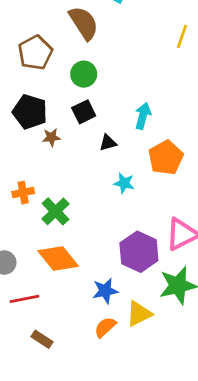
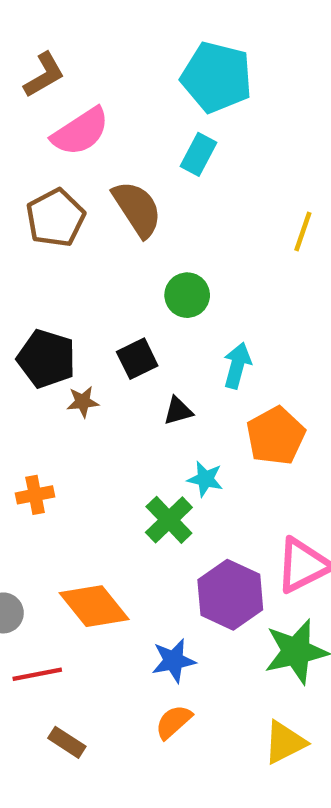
brown pentagon: (35, 53) -> (55, 218), moved
green circle: (84, 74) -> (187, 295), moved
green cross: (55, 211) -> (169, 520), moved
yellow triangle: (139, 314) -> (285, 742), moved

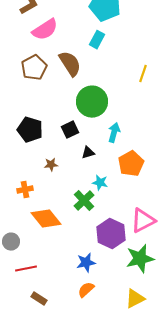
green circle: (187, 295) -> (92, 102), size x1.6
brown star: (83, 402) -> (51, 165), moved
orange diamond: (94, 606) -> (46, 219), moved

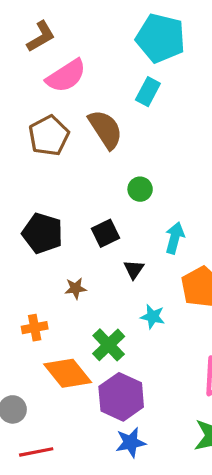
green circle: (92, 102) -> (140, 189), size x0.5
black triangle: (88, 153) -> (134, 269), turned -40
green cross: (84, 201) -> (109, 345), moved
purple hexagon: (111, 234) -> (121, 397), moved

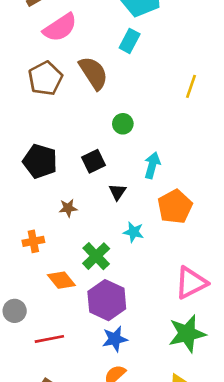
orange diamond: (68, 373) -> (61, 280), size x0.7
red line: (36, 452) -> (49, 339), moved

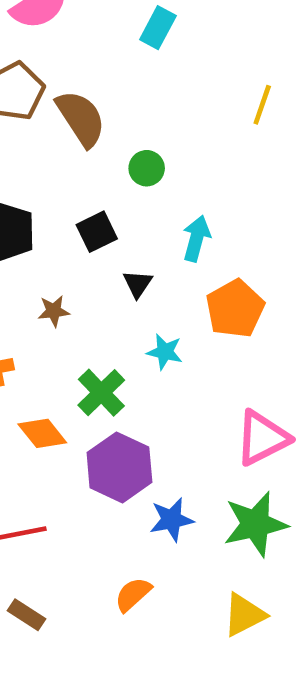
brown semicircle: (93, 73) -> (81, 118), moved
blue star: (115, 339) -> (172, 520), moved

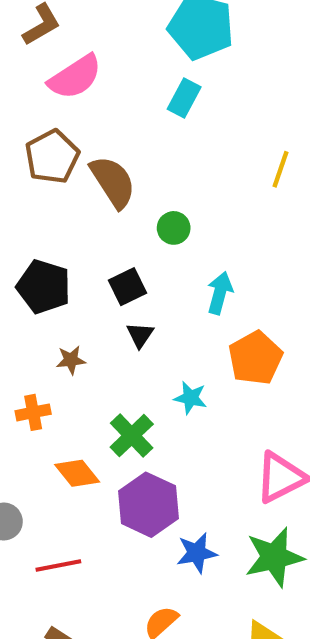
black triangle: (138, 284) -> (140, 335), moved
brown star: (54, 311) -> (71, 360), moved

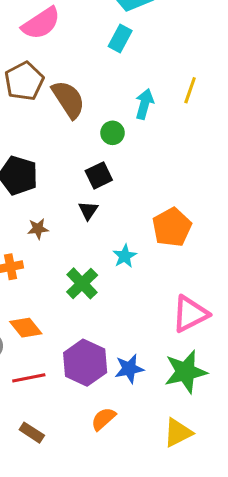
black square: (128, 287) -> (99, 175), moved
cyan arrow: (220, 293) -> (144, 104), moved
cyan star: (190, 398) -> (125, 256), turned 30
orange diamond: (77, 473) -> (26, 328), moved
purple hexagon: (148, 505) -> (85, 363), moved

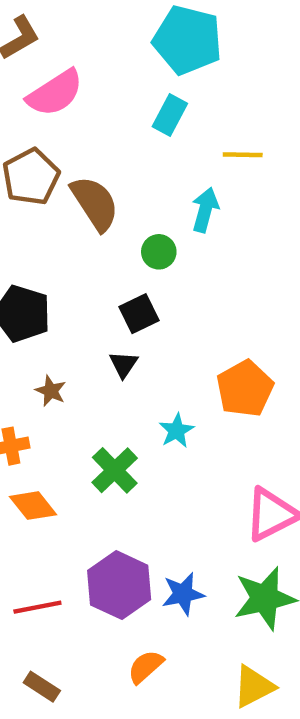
yellow line: (190, 90) -> (243, 155), moved, turned 72
brown star: (38, 229) -> (51, 391), turned 30
orange diamond: (26, 328) -> (33, 506), moved

